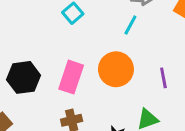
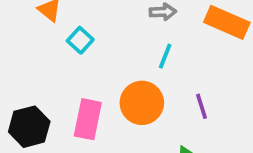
cyan line: (130, 25) -> (165, 56), moved

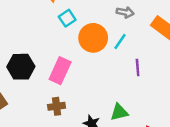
orange circle: (142, 103) -> (93, 38), moved
purple line: (202, 106) -> (138, 68), moved

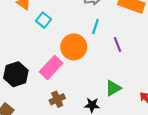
orange circle: (93, 38) -> (74, 47), moved
pink rectangle: (60, 71) -> (51, 67), turned 35

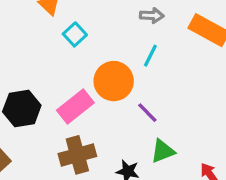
purple line: (117, 45) -> (147, 113), moved, turned -32
brown cross: (57, 99) -> (77, 155), size x1.5

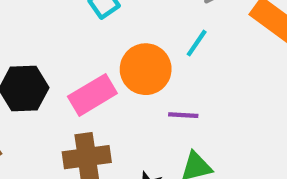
purple line: (147, 113) -> (183, 115), turned -50

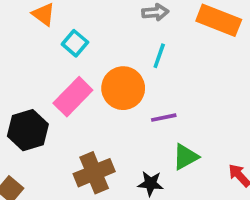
pink rectangle: (92, 95) -> (73, 97), moved

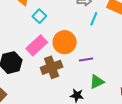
cyan line: (159, 56) -> (94, 19), moved
brown cross: (94, 173) -> (52, 67), moved

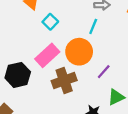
cyan line: (94, 19) -> (93, 26), moved
purple line: (86, 59) -> (104, 72), turned -40

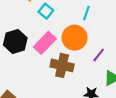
black hexagon: (18, 75) -> (15, 41), moved
brown cross: (64, 81) -> (62, 65), turned 35

